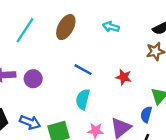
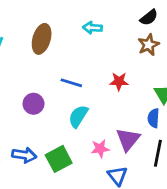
purple circle: (33, 79) -> (33, 104), moved
cyan semicircle: (83, 99) -> (78, 116), turned 30

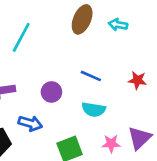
brown ellipse: (42, 39) -> (82, 19), moved
cyan semicircle: (78, 116) -> (94, 109), turned -120
blue arrow: (24, 155) -> (30, 123), moved

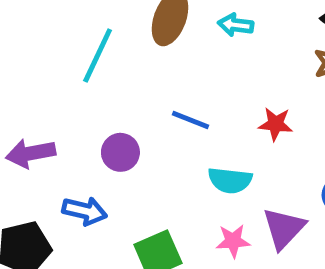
cyan line: (21, 37) -> (98, 55), moved
cyan semicircle: (94, 109) -> (230, 180), moved

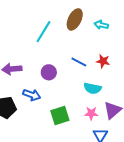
red star: (275, 124) -> (103, 61), moved

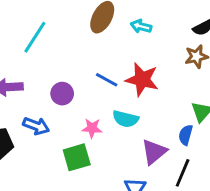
cyan line: (43, 32) -> (35, 37), moved
red star: (103, 61) -> (142, 80), size x1.6
pink star: (91, 113) -> (92, 128), moved

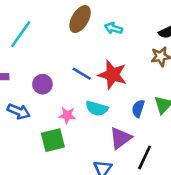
blue semicircle: (186, 135) -> (138, 109), moved

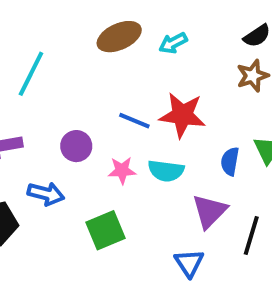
brown ellipse: (80, 19) -> (119, 37), turned 44
cyan arrow: (113, 28) -> (173, 43), turned -36
pink star: (67, 115) -> (122, 170), moved

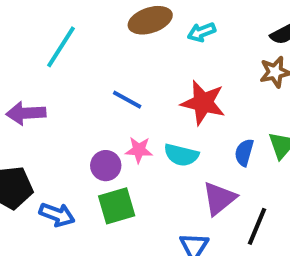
blue line: (134, 121) -> (127, 100), moved
purple circle: (76, 146) -> (106, 166), moved
blue arrow: (46, 194) -> (57, 215), moved

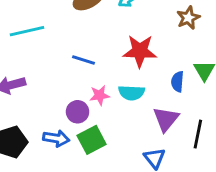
cyan line: (61, 47) -> (27, 31), turned 56
blue arrow: (57, 215) -> (56, 138), moved

